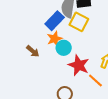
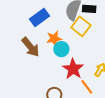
blue rectangle: (55, 21) -> (39, 18), moved
brown arrow: (33, 51) -> (30, 47), size x1.5

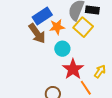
orange star: (54, 39) -> (57, 27), moved
brown arrow: (30, 47) -> (37, 33), moved

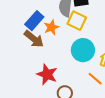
cyan circle: (62, 49) -> (83, 50), moved, size x1.5
red star: (73, 69) -> (47, 74), moved

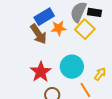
cyan circle: (83, 50) -> (72, 67), moved

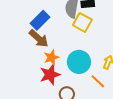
orange star: (59, 28) -> (51, 57), moved
red star: (41, 72) -> (50, 75), turned 30

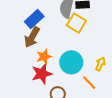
brown arrow: (39, 38) -> (32, 37), turned 75

